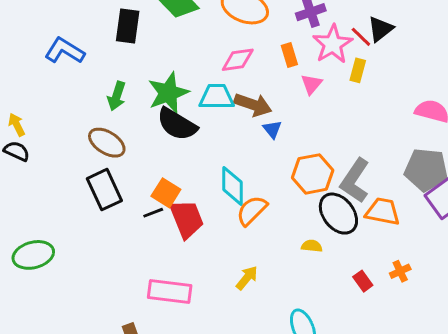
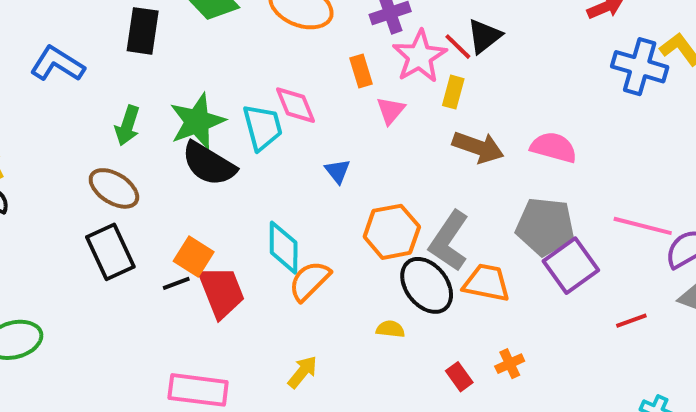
pink diamond: (238, 60) -> (296, 105), moved, turned 76
cyan trapezoid: (217, 97) -> (262, 127), turned 75
brown arrow: (253, 105) -> (478, 147), moved

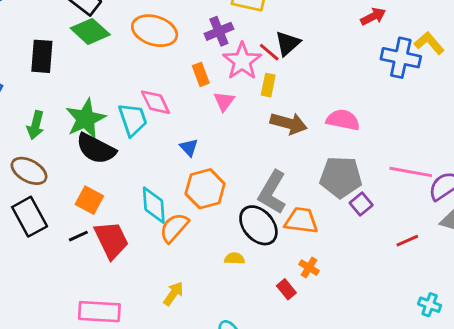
orange hexagon: (392, 232) -> (205, 189), moved
orange square: (194, 256) -> (89, 200), moved
purple square: (571, 266) -> (361, 204), size x0.6
orange cross: (510, 364) -> (309, 268), moved, turned -30

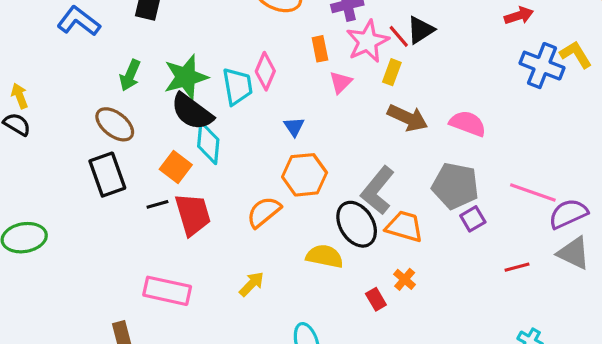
pink diamond: (155, 102) -> (265, 71), turned 40
cyan diamond: (154, 205) -> (208, 143), moved
yellow semicircle: (235, 258) -> (325, 256), size x1.6

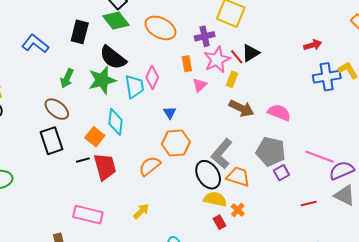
blue cross: (542, 66) -> (327, 77), turned -32
black semicircle: (192, 112) -> (113, 58), moved
yellow semicircle: (325, 256) -> (215, 199), moved

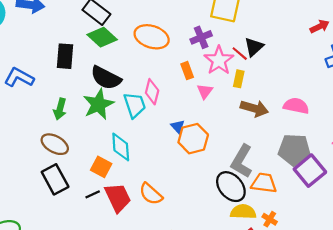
orange hexagon: (176, 143) -> (193, 139), moved
orange semicircle: (150, 166) -> (151, 194), moved, turned -90
purple square: (281, 173) -> (310, 171), size x1.8

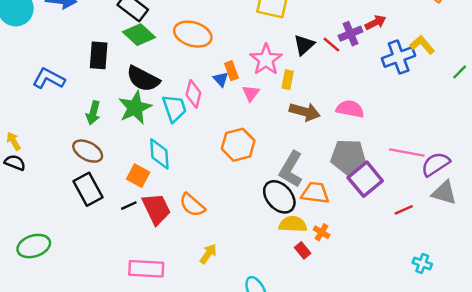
purple cross: (201, 37) -> (350, 34), moved
red line: (240, 54) -> (331, 45), moved
blue triangle: (178, 127) -> (221, 79), moved

